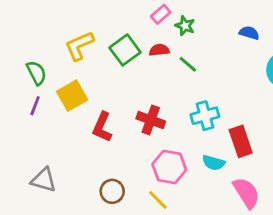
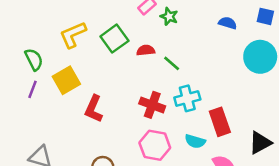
red semicircle: (159, 50) -> (146, 50), moved
green line: (188, 64) -> (172, 63), moved
red cross: (151, 120) -> (152, 105), moved

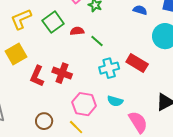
red cross: (152, 105) -> (62, 73), moved
red rectangle: (220, 122) -> (137, 63), moved, turned -40

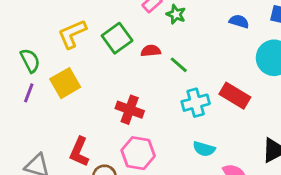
red L-shape: (37, 76) -> (79, 152), moved
pink hexagon: (84, 104) -> (138, 153), moved

